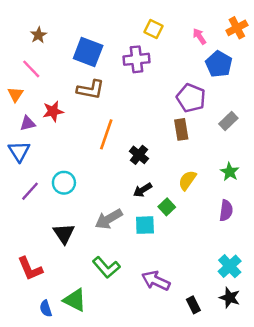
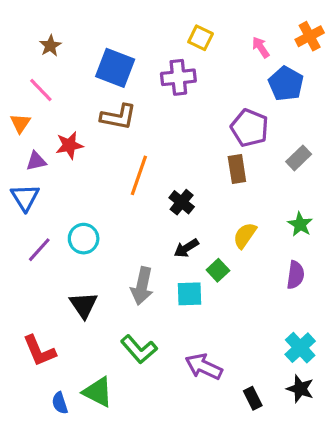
gray arrow: (109, 219) -> (142, 286), turned -48

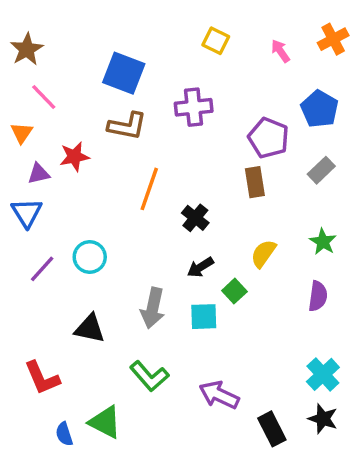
brown star: (50, 46) -> (27, 49), moved, size x1.4
purple cross: (178, 77) -> (194, 107), moved
blue pentagon: (286, 84) -> (320, 109), moved
black triangle: (84, 305) -> (90, 328), turned -44
black rectangle: (253, 398) -> (272, 429), size x1.4

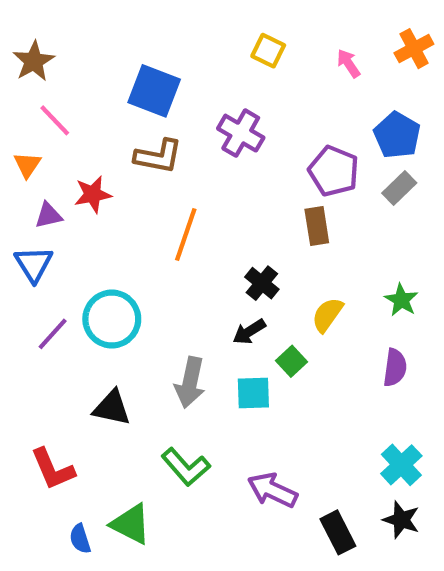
purple cross: (194, 107) -> (241, 133), turned 36
gray rectangle: (321, 170) -> (399, 188), moved
black cross: (195, 218) -> (262, 283), moved
cyan circle: (90, 257) -> (112, 319), size x1.4

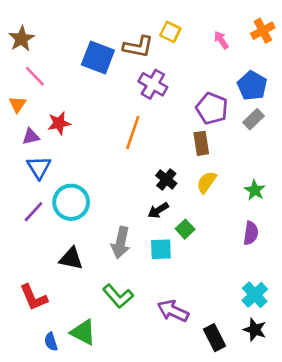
brown L-shape: (158, 156) -> (138, 47), moved
orange line: (186, 234) -> (133, 133), moved
blue triangle: (34, 264) -> (39, 167), moved
yellow semicircle: (327, 315) -> (207, 182), moved

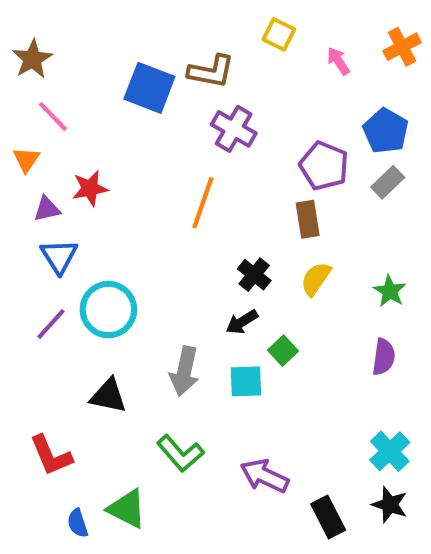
yellow square: (170, 32) -> (279, 34), moved

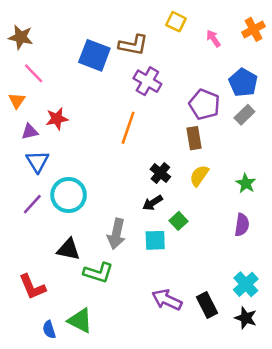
brown star: (32, 59) -> (21, 37), turned -30
green L-shape: (180, 453) -> (98, 273), moved, turned -32
black rectangle: (328, 517) -> (207, 305), moved

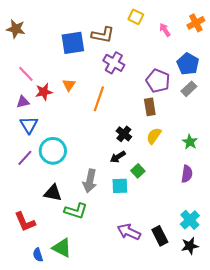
blue square: (94, 55) -> (73, 43), turned -30
pink line: (34, 73) -> (26, 74), moved
orange triangle: (17, 101) -> (69, 85), moved
black star: (246, 318) -> (190, 246), turned -30

